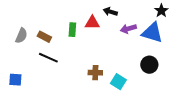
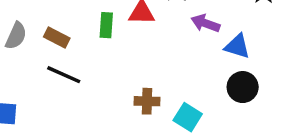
purple arrow: (128, 29) -> (205, 23), turned 35
blue triangle: (152, 33) -> (237, 46), moved, size x0.7

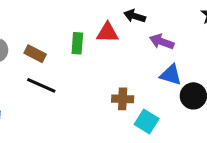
blue triangle: (237, 46) -> (171, 75), moved
brown cross: (147, 101) -> (123, 99), moved

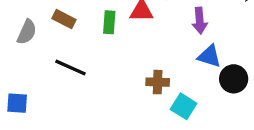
purple arrow: (162, 42) -> (200, 21), turned -115
brown rectangle: (35, 54) -> (64, 19), moved

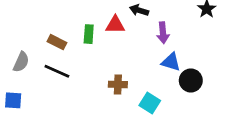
brown rectangle: (64, 19) -> (57, 42), moved
gray semicircle: (27, 32) -> (21, 62), moved
brown cross: (158, 82) -> (118, 84), moved

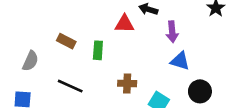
green rectangle: (89, 34) -> (98, 50), moved
black line: (57, 71) -> (70, 86), moved
black circle: (191, 80) -> (200, 91), moved

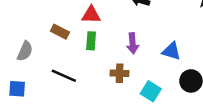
red triangle: (124, 24) -> (91, 15), moved
purple arrow: (172, 32) -> (133, 43), moved

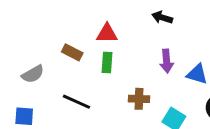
purple arrow: (133, 43) -> (167, 61), moved
gray semicircle: (25, 51) -> (33, 74), turned 36

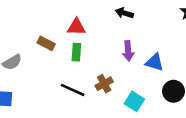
brown cross: (139, 99) -> (104, 84), turned -30
black line: (76, 102) -> (73, 90), moved

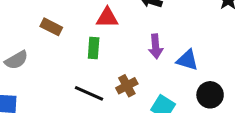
red triangle: (76, 27) -> (107, 18), moved
brown rectangle: (46, 43) -> (51, 27), moved

